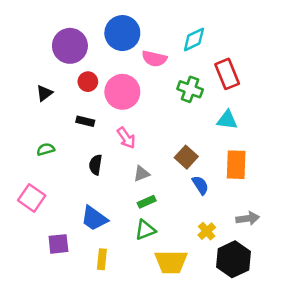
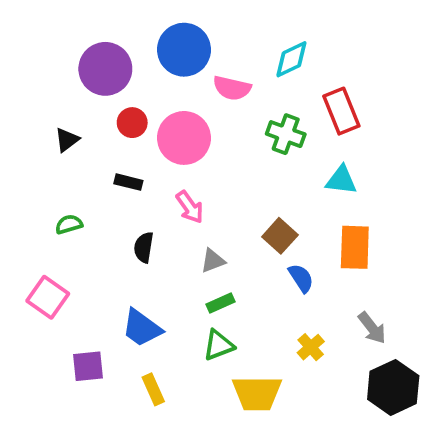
gray arrow: (248, 218) -> (372, 328), turned 60
yellow rectangle: (102, 259) -> (153, 389), turned -30
black hexagon: (234, 259) -> (393, 387), moved

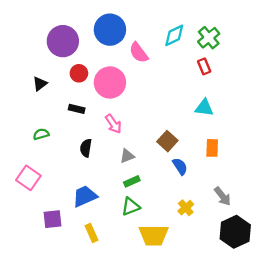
pink semicircle: (232, 88) -> (139, 53), turned 40
red rectangle: (341, 111) -> (204, 66), size x0.6
green cross: (286, 134) -> (209, 38), moved, turned 30
orange rectangle: (355, 247) -> (212, 148), size x0.7
blue trapezoid: (142, 328) -> (85, 196), turned 120

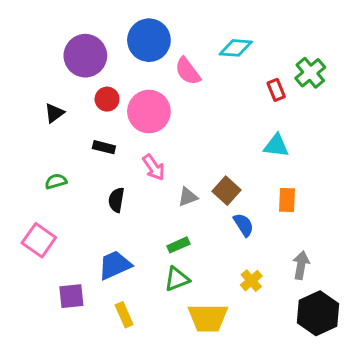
cyan diamond: (174, 35) -> (236, 48), turned 30
green cross: (209, 38) -> (310, 73), moved
gray triangle: (127, 156) -> (188, 197), moved
gray arrow: (223, 196) -> (301, 265), turned -132

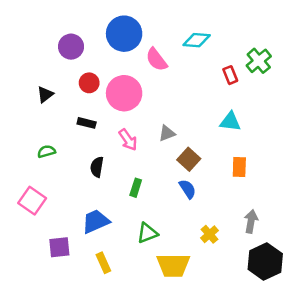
purple circle: (85, 56) -> (71, 47), size x0.7
gray triangle: (188, 197) -> (167, 133), moved
blue semicircle: (244, 225) -> (188, 189), moved
green rectangle: (178, 245) -> (136, 188), moved, turned -48

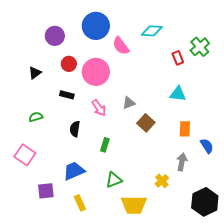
blue semicircle: (188, 189) -> (207, 146), moved
gray arrow: (251, 221) -> (182, 162), moved

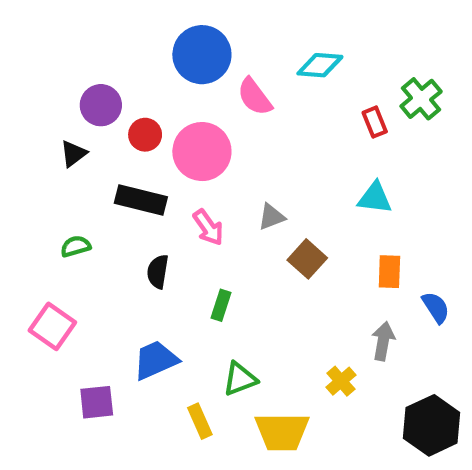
purple circle: (55, 36) -> (101, 105), moved
black rectangle: (67, 95) -> (141, 200), size x1.6
yellow rectangle: (80, 203) -> (200, 421), moved

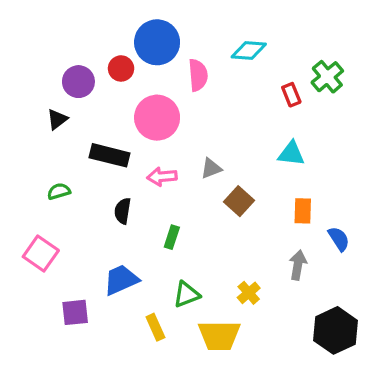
pink semicircle: (255, 97) -> (198, 75), turned -148
red circle: (145, 135) -> (121, 68), moved
pink arrow: (208, 227) -> (162, 177), turned 120
yellow cross: (341, 381) -> (249, 293), moved

